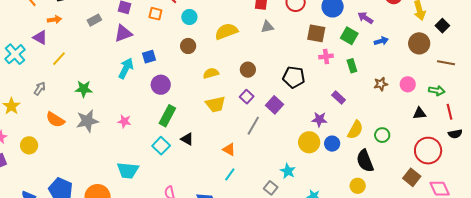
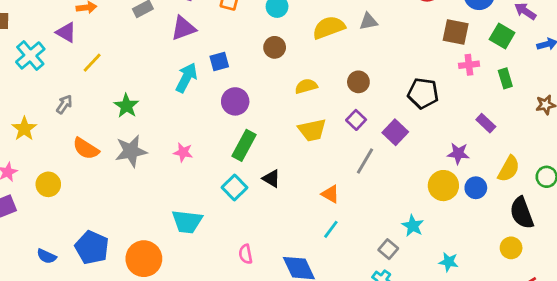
gray triangle: (267, 27) -> (368, 21), moved
green star: (84, 89) -> (126, 106), turned 30

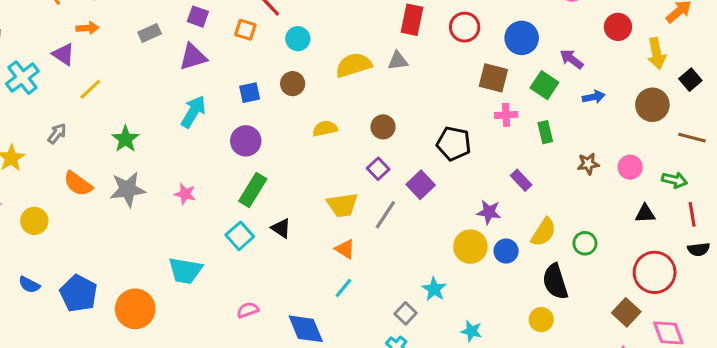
blue square: (219, 62) -> (250, 93), moved
yellow trapezoid: (312, 130) -> (342, 205), moved
pink semicircle: (246, 254) -> (248, 310), turned 78
blue semicircle: (47, 256) -> (29, 285), moved

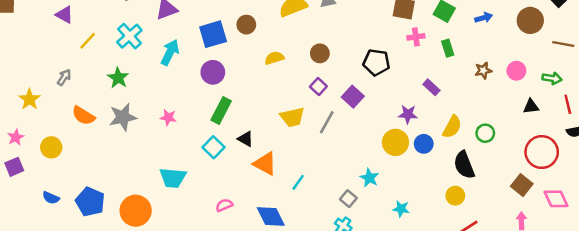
cyan cross: (22, 78) -> (129, 36), moved
blue square: (250, 93) -> (213, 34), size x1.6
orange triangle: (345, 249) -> (265, 164), moved, size x1.5

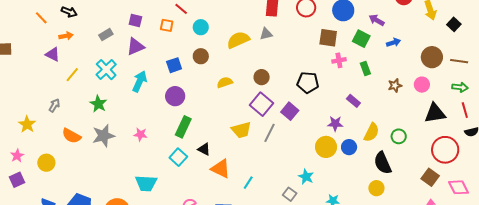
brown circle: (530, 20) -> (432, 57), moved
blue square: (213, 34) -> (174, 65), size x0.7
green arrow: (552, 78) -> (460, 87), moved
purple square: (318, 87) -> (261, 104), size x1.6
black triangle: (531, 106) -> (435, 113), size x1.6

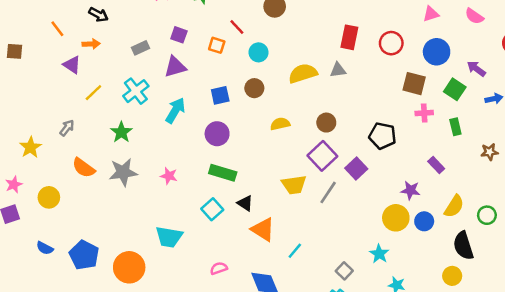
orange line: (41, 18) -> (57, 29), moved
green rectangle: (183, 127) -> (223, 173), turned 75
cyan star: (306, 177) -> (379, 254), moved

